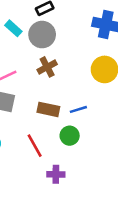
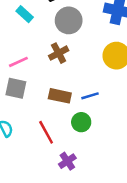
gray circle: (42, 35) -> (69, 20), moved
purple cross: (56, 174) -> (67, 161), turned -35

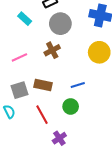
gray square: (16, 88) -> (19, 90), moved, turned -30
brown rectangle: (60, 96) -> (43, 85), moved

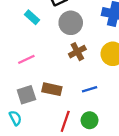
brown cross: (52, 50) -> (77, 52), moved
green circle: (71, 106) -> (90, 120), moved
red line: (42, 115) -> (65, 121), moved, turned 48

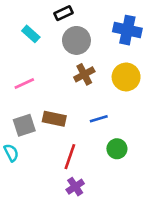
green circle: (90, 120) -> (117, 149), moved

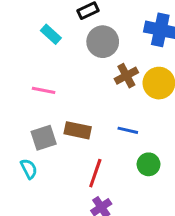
brown cross: (84, 74) -> (126, 76), moved
pink line: (24, 84) -> (44, 90), turned 36
blue line: (99, 119) -> (128, 130), turned 30

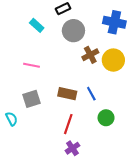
brown rectangle: (78, 130) -> (67, 94), moved
blue line: (128, 130) -> (91, 94), turned 48
cyan semicircle: (29, 169) -> (12, 119), moved

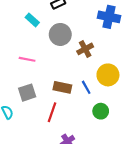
gray circle: (73, 31) -> (60, 34), moved
yellow circle: (113, 60) -> (108, 75), moved
red line: (68, 124) -> (52, 112), moved

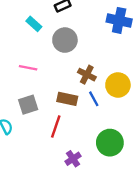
brown cross: (85, 49) -> (87, 75), moved, turned -35
green circle: (101, 111) -> (110, 143), moved, size x1.5

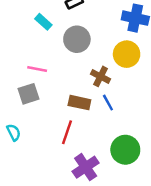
yellow circle: (118, 85) -> (127, 54), moved
gray square: (28, 105) -> (28, 94), moved
purple cross: (73, 159) -> (86, 167), size x1.5

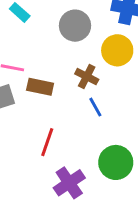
gray circle: (77, 39) -> (75, 26), moved
brown rectangle: (79, 103) -> (40, 87), moved

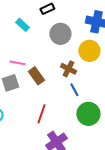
brown rectangle: (40, 87) -> (36, 76), turned 42
green circle: (116, 162) -> (88, 114), moved

